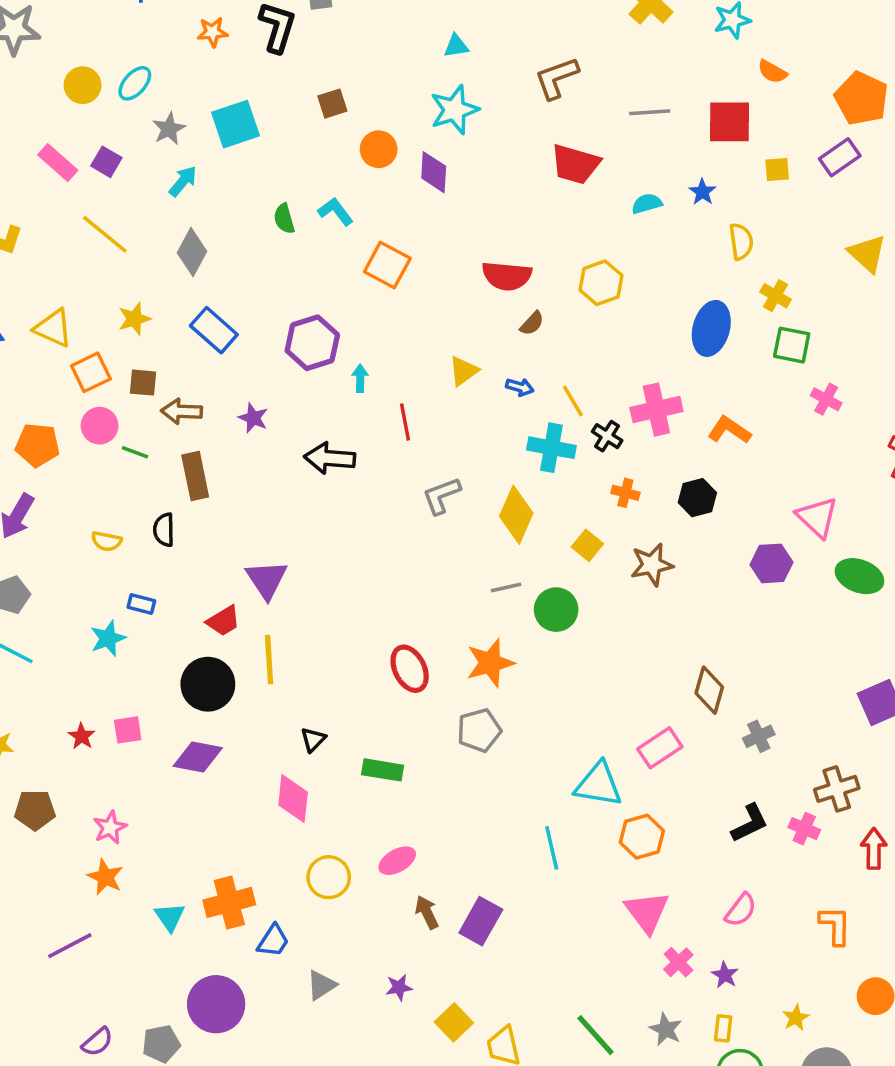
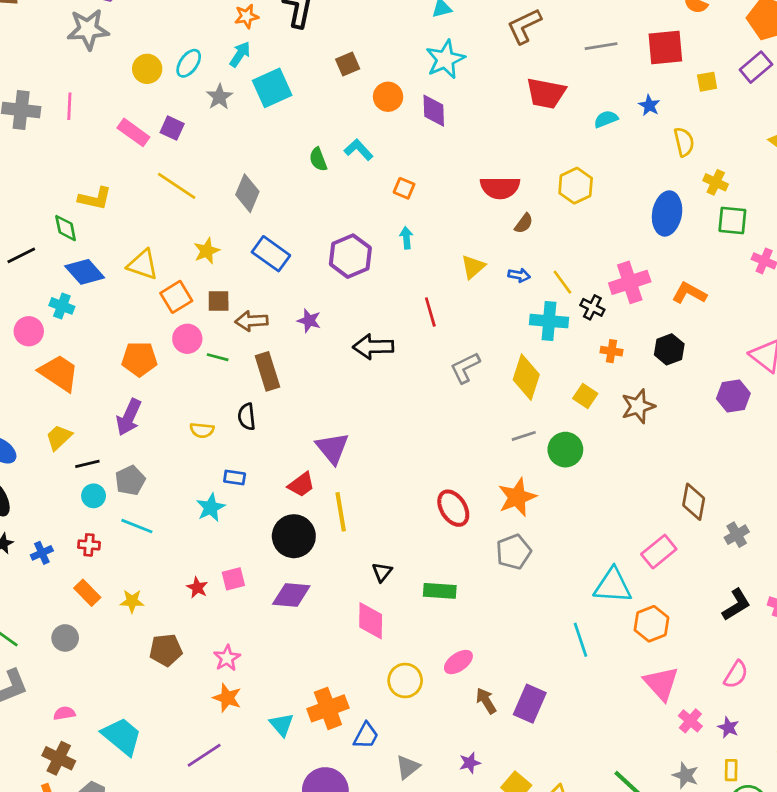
cyan arrow: (183, 181) -> (240, 54), moved
orange square: (387, 265) -> (404, 188), size x0.6
cyan arrow: (360, 378) -> (406, 238), moved

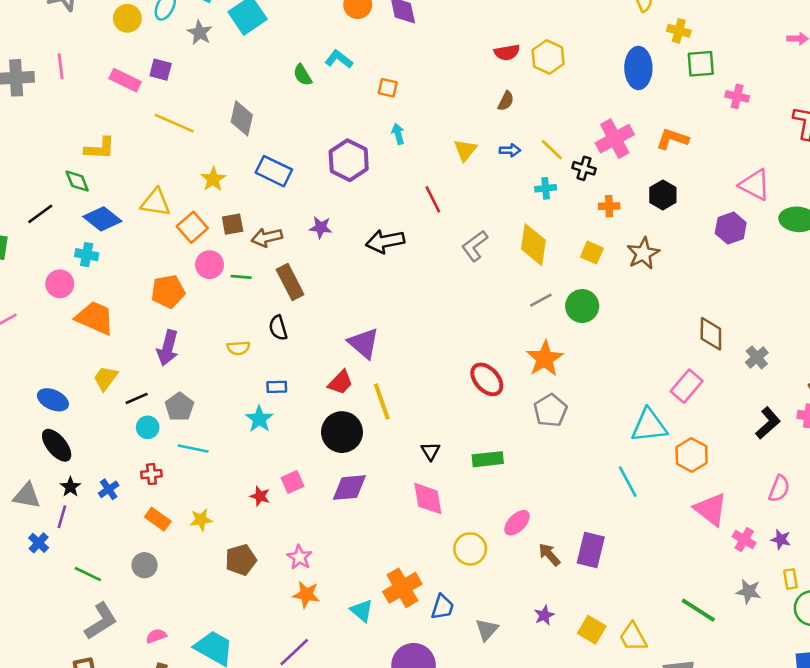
red semicircle: (500, 188) -> (507, 52), moved, size x0.7
cyan cross: (549, 321) -> (546, 188), size x0.6

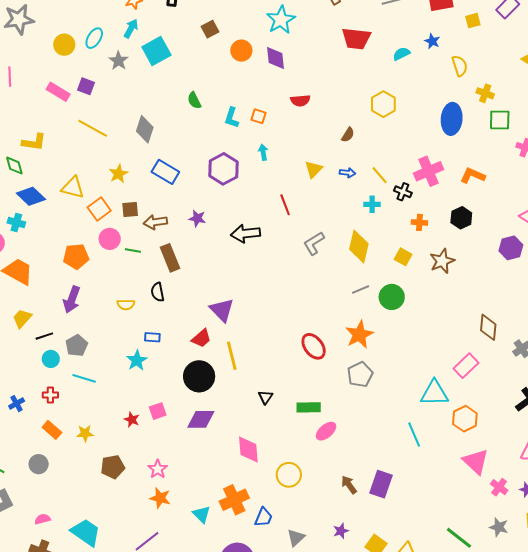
red semicircle: (507, 52) -> (300, 101), moved
cyan L-shape: (339, 59) -> (232, 118), moved, turned -115
pink diamond: (428, 499) -> (248, 449), moved
pink ellipse: (517, 523) -> (326, 431), moved

